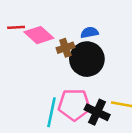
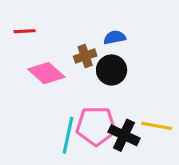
pink diamond: (39, 35) -> (46, 73), moved
black circle: (87, 59) -> (112, 70), size x0.7

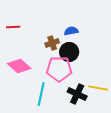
pink diamond: (46, 73) -> (19, 66), moved
pink pentagon: (96, 126) -> (59, 69), moved

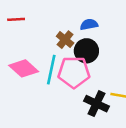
brown cross: (52, 43) -> (65, 40), turned -32
cyan line: (41, 94) -> (51, 70), moved

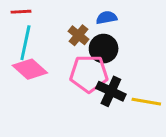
cyan line: (51, 70) -> (25, 43), moved
black cross: (96, 104) -> (111, 91), moved

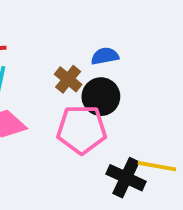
black cross: (111, 91) -> (126, 178), moved

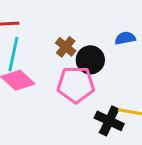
blue semicircle: (105, 56) -> (125, 38), moved

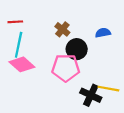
brown cross: (66, 47) -> (62, 29), moved

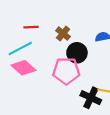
red line: (15, 22) -> (31, 27), moved
cyan line: (19, 45) -> (20, 49), turned 50

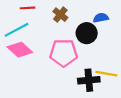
black circle: (77, 53) -> (87, 33), moved
black cross: (91, 98) -> (89, 80), turned -30

